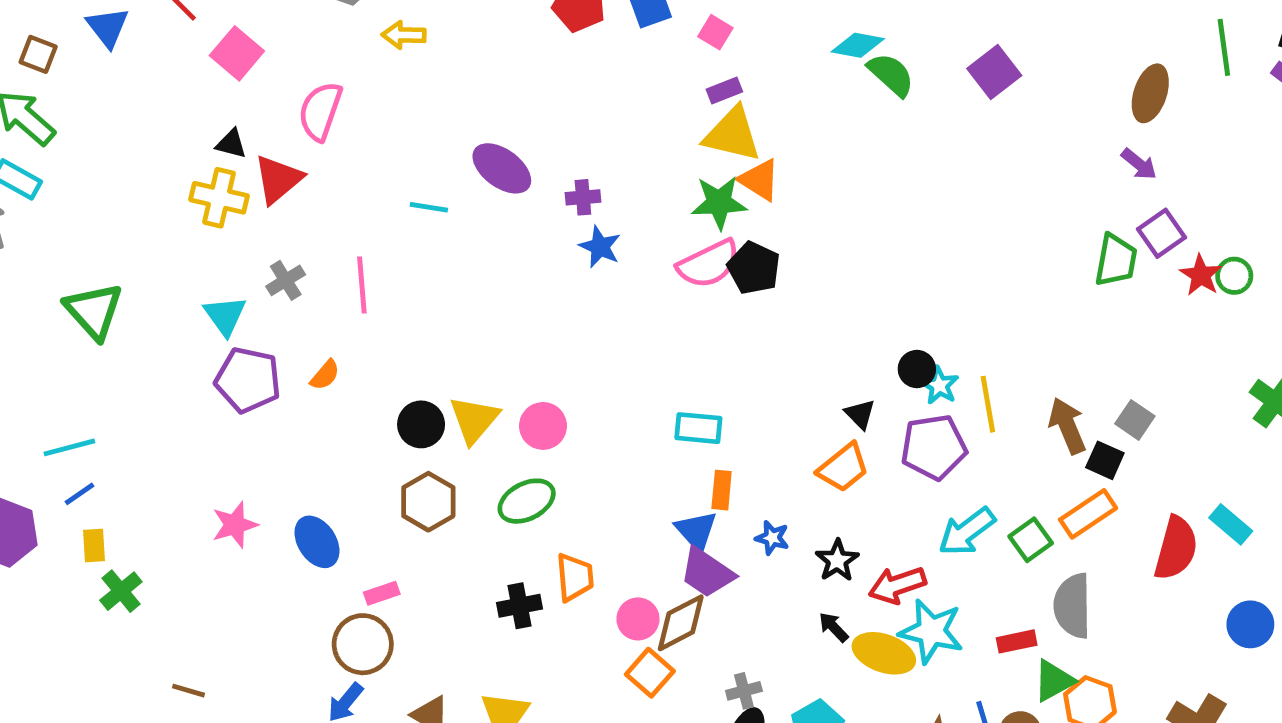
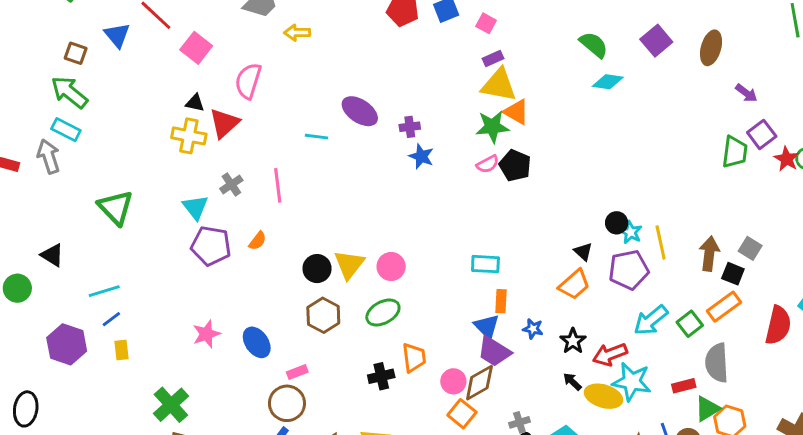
cyan diamond: (858, 45) -> (608, 82), moved
brown ellipse: (1150, 93) -> (711, 48), moved
pink semicircle: (709, 264) -> (488, 164), size x0.6
brown arrow: (1067, 426) -> (709, 254), turned 32
green cross: (121, 591) -> (171, 405), moved, size x1.4

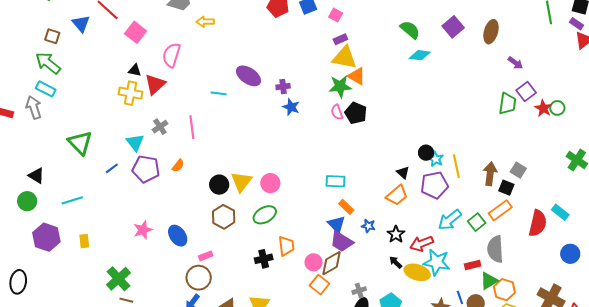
pink semicircle: (488, 164) -> (337, 112), turned 98
green circle: (17, 288) -> (27, 201), moved
orange rectangle: (501, 301) -> (346, 207), turned -49
blue line: (111, 319) -> (112, 168), moved

